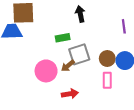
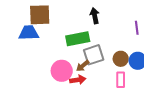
green rectangle: (63, 38) -> (78, 39), size x1.6
red arrow: (70, 94) -> (78, 80), moved

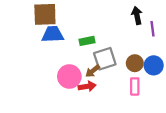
black arrow: (95, 16) -> (137, 15), moved
blue trapezoid: (29, 33) -> (53, 34), moved
green rectangle: (78, 39) -> (87, 41), size x0.6

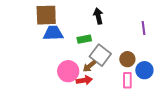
black arrow: (137, 15) -> (98, 16), moved
gray square: (105, 59) -> (100, 55), turned -35
blue circle: (154, 65) -> (144, 70), moved

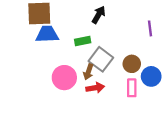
black arrow: (98, 16) -> (99, 15), turned 42
brown arrow: (89, 66) -> (88, 72), turned -32
red arrow: (84, 80) -> (95, 88), moved

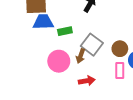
green rectangle: (83, 41) -> (65, 31), moved
red arrow: (95, 88) -> (87, 81), moved

